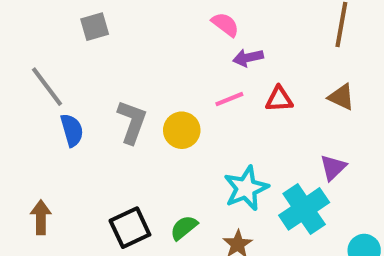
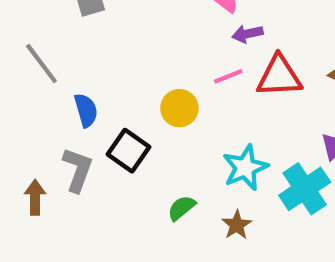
red triangle: (279, 99) -> (279, 76), size x1.6
gray L-shape: (132, 122) -> (78, 170), moved
blue semicircle: (72, 130) -> (86, 110), moved
black square: (130, 228) -> (128, 151), moved, turned -30

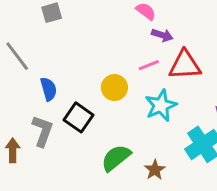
purple arrow: (247, 34) -> (162, 35), turned -150
cyan star: (245, 168) -> (161, 105), moved
green semicircle: (182, 208) -> (116, 158), size x1.5

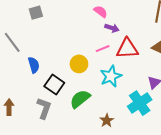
gray L-shape: (43, 131) -> (44, 108), moved
green semicircle: (116, 158) -> (80, 99), moved

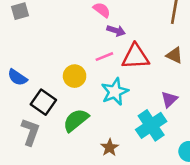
blue semicircle: (34, 65) -> (17, 77), turned 140

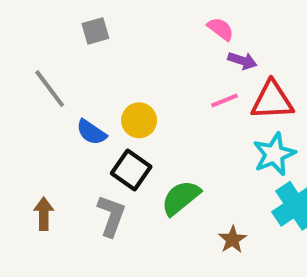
yellow circle: (75, 76) -> (139, 120), moved
cyan star: (115, 92) -> (274, 154), moved

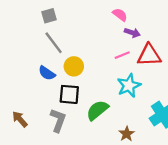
gray line: (50, 89) -> (54, 43), moved
cyan star: (274, 154) -> (129, 85), moved
black square: (131, 170) -> (69, 94), turned -30
brown arrow: (44, 214) -> (20, 119), turned -42

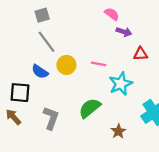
pink line: (122, 55) -> (99, 64), moved, turned 32
red triangle: (149, 55) -> (141, 54), size x0.6
black square: (69, 94) -> (20, 93), moved

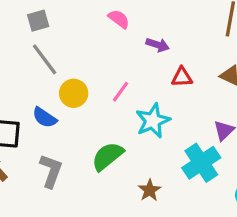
pink semicircle: (112, 14) -> (119, 19), moved
pink line: (99, 64) -> (120, 92), turned -64
blue semicircle: (40, 72) -> (45, 118), moved

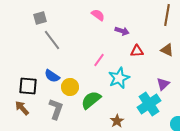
gray square: (38, 21) -> (40, 18), moved
yellow circle: (74, 93) -> (70, 87), moved

